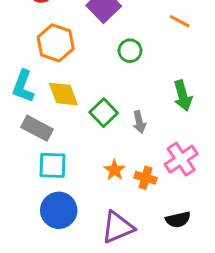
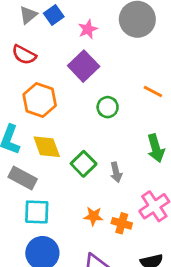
orange line: (180, 21) -> (153, 92), moved
orange star: (115, 170) -> (93, 216), turned -30

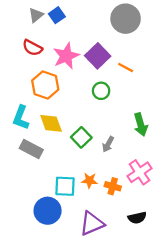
pink star: (88, 29) -> (66, 56), moved, size x1.6
purple square: (84, 66) -> (98, 56), moved
orange line: (153, 92) -> (126, 68), moved
gray arrow: (116, 172) -> (108, 144), turned 42
cyan square: (37, 212) -> (65, 186), moved

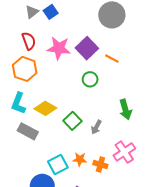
red semicircle: (32, 48) -> (29, 41), turned -138
pink star: (66, 56) -> (59, 48), turned 30
orange hexagon: (45, 85) -> (25, 69), moved
yellow diamond: (51, 123) -> (45, 108), turned -40
cyan square: (65, 186) -> (58, 165), turned -30

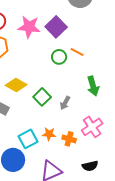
orange line: (112, 59) -> (77, 52), moved

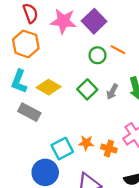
green square: (42, 97) -> (87, 89), moved
gray arrow: (65, 103) -> (112, 92), moved

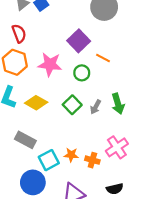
pink star: (63, 21) -> (50, 64), moved
orange line: (118, 50) -> (103, 58), moved
gray rectangle: (29, 112) -> (25, 140), moved

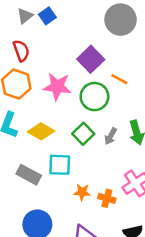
green circle: (82, 73) -> (94, 97), size x1.5
cyan square: (49, 160) -> (60, 165), moved, turned 30

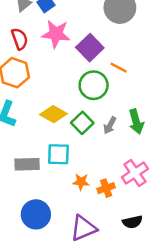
pink star: (57, 87) -> (56, 34), moved
yellow diamond: (41, 131) -> (53, 114), moved
gray rectangle: (29, 175) -> (27, 164), turned -30
orange cross: (107, 198) -> (106, 188), turned -35

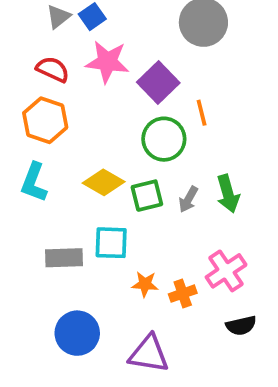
red semicircle: (20, 39) -> (53, 69), turned -45
orange line: (119, 68) -> (202, 113), turned 48
green square: (82, 123) -> (147, 196), turned 30
black semicircle: (132, 222) -> (241, 326), moved
purple triangle: (84, 228) -> (149, 354), turned 32

